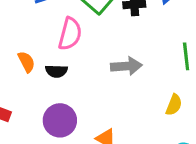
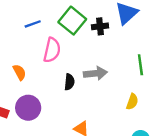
black semicircle: (56, 71) -> (69, 82), moved, turned -84
purple circle: (60, 120) -> (28, 108), moved

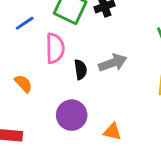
black semicircle: (69, 82) -> (81, 70), moved
purple circle: (28, 108) -> (72, 115), moved

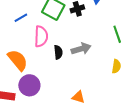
orange semicircle: (23, 84) -> (18, 60), size x1.6
purple circle: (72, 115) -> (29, 85), moved

